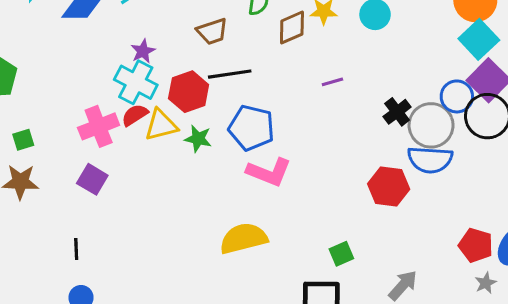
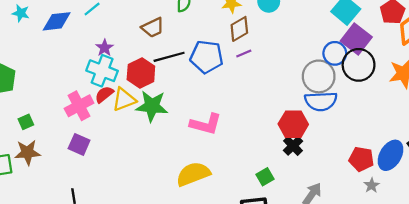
brown diamond: (292, 28) -> (239, 29), moved
black cross: (397, 112) -> (293, 146), moved
blue pentagon: (251, 128) -> (207, 57), moved
green star: (198, 139) -> (152, 106), size x1.6

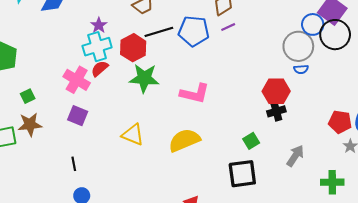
cyan cross: (102, 71) -> (97, 47), turned -36
yellow triangle: (124, 99) -> (133, 135), moved, turned 45
blue semicircle: (321, 101) -> (301, 69), size x0.5
pink cross: (79, 106) -> (77, 80), turned -30
black cross: (293, 146) -> (276, 111), turned 30

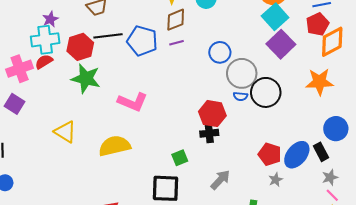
blue circle: (313, 24) -> (220, 52), moved
black circle: (335, 35) -> (266, 92), moved
pink cross: (77, 80) -> (20, 69), turned 30

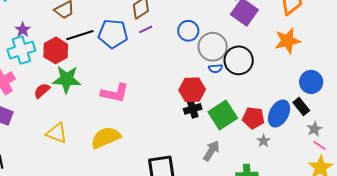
red semicircle: (44, 62) -> (42, 91), moved
green square: (180, 158) -> (223, 115), moved, size x1.8

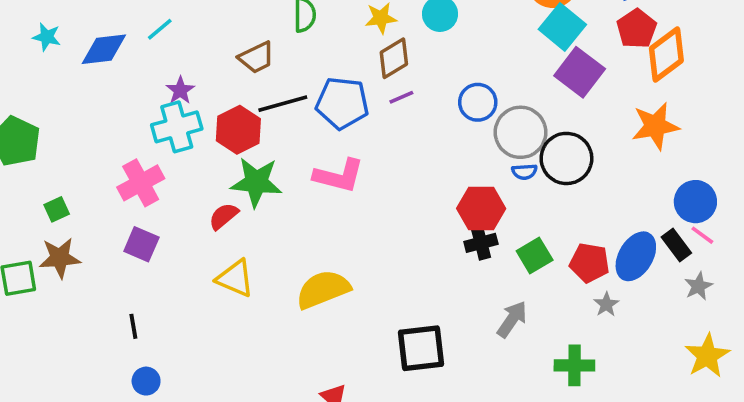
red semicircle: (42, 91) -> (224, 216), moved
pink L-shape: (115, 93) -> (339, 176), moved
green square: (223, 115) -> (535, 256), size x0.7
pink line: (320, 145) -> (702, 235), moved

